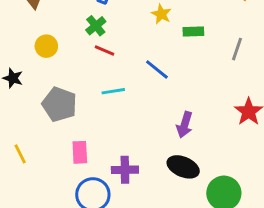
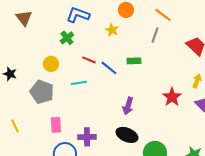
green rectangle: (193, 32) -> (134, 61), moved
yellow circle: (46, 46) -> (51, 64), moved
gray line: (237, 49) -> (155, 35), moved
red line: (105, 50) -> (89, 60), moved

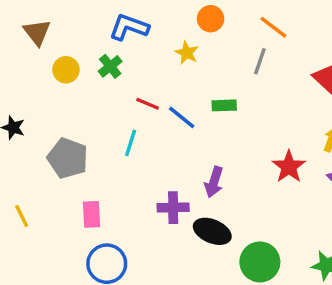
yellow circle: (51, 64) -> (66, 70), moved
cyan line: (79, 83) -> (131, 143), turned -63
purple cross: (87, 137) -> (173, 208), moved

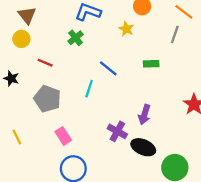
yellow circle: (66, 70) -> (21, 39), moved
red line: (148, 104) -> (45, 63), moved
blue line: (182, 117) -> (108, 68), moved
purple cross: (173, 208) -> (117, 131), turned 30
pink rectangle: (91, 214) -> (63, 136), turned -30

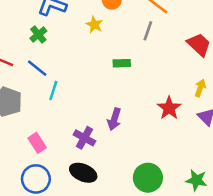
blue line: (108, 68) -> (37, 68), moved
pink rectangle: (63, 136) -> (37, 143), moved
black ellipse: (143, 147) -> (83, 173), moved

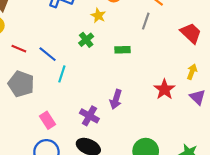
green cross: (38, 35) -> (86, 40), moved

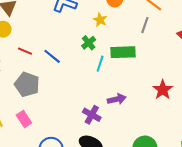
green rectangle: (123, 50) -> (123, 52), size x1.6
cyan line: (62, 74) -> (100, 64), moved
purple arrow: (116, 99) -> (117, 99), turned -120
pink rectangle: (48, 120) -> (24, 119), moved

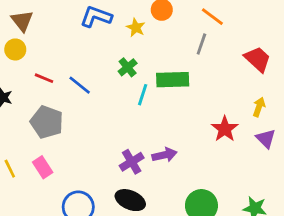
yellow star: (100, 20) -> (136, 28), moved
purple arrow: (117, 99) -> (164, 155), moved
purple cross: (92, 115) -> (132, 162), turned 30

